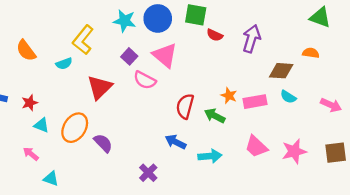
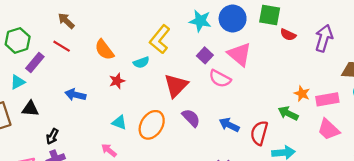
red star: (30, 103) -> (117, 81), moved
red semicircle: (185, 106) -> (259, 133), moved
blue arrow: (176, 142) -> (229, 125), moved
purple semicircle: (103, 143) -> (191, 118), moved
pink trapezoid: (256, 147) -> (329, 129), moved

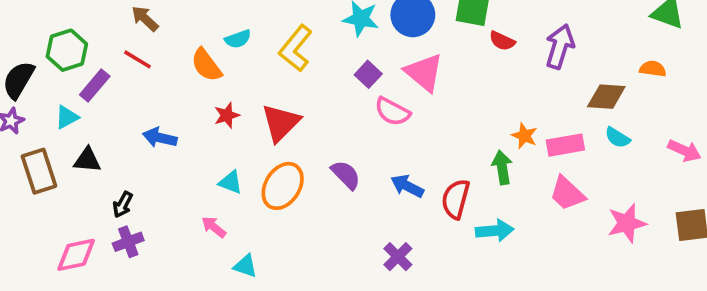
cyan semicircle: (141, 62) -> (238, 39), moved
red triangle: (176, 86) -> (281, 123), moved
green arrow: (288, 113) -> (502, 167), turned 54

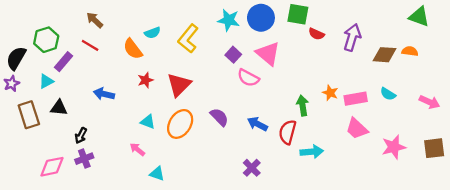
brown diamond: (606, 97) -> (384, 55), moved
green arrow: (502, 167) -> (303, 105), moved

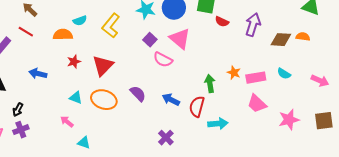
orange semicircle: (133, 49) -> (63, 35), turned 126
orange ellipse: (180, 124) -> (104, 100), turned 75

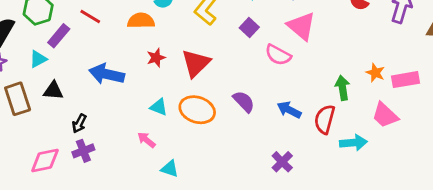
purple square: (150, 40) -> (249, 27), moved
blue arrow: (38, 74) -> (107, 74), size x1.4
pink trapezoid: (257, 104) -> (385, 115), moved

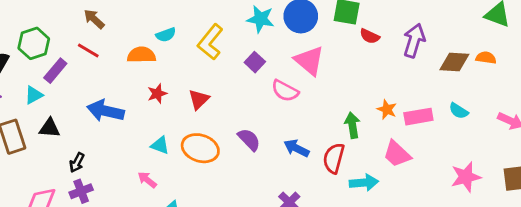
red triangle: (196, 63) -> (199, 99), size x0.7

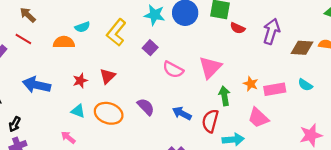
pink triangle: (309, 61) -> (210, 67), moved, turned 35
red star: (157, 94) -> (80, 81), moved

